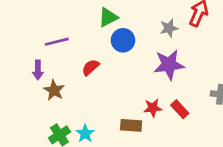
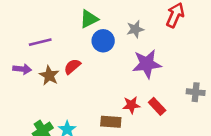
gray star: (169, 28) -> (135, 29), moved
purple arrow: (38, 70) -> (22, 69), turned -84
brown star: (54, 90) -> (49, 75), moved

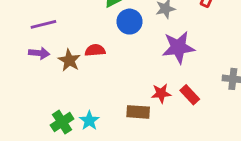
purple line: (40, 42) -> (43, 24), moved
red semicircle: (72, 66) -> (95, 50), turned 36

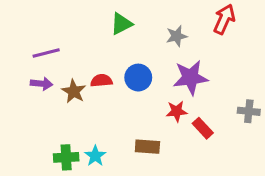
blue circle: (129, 22) -> (138, 78), moved
red star: (161, 93) -> (177, 111), moved
green cross: (62, 122) -> (66, 157), turned 30

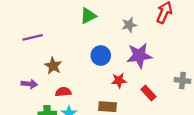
red semicircle: (101, 81) -> (63, 92), moved
purple arrow: (42, 84) -> (29, 84), moved
red star: (177, 111) -> (119, 81), moved

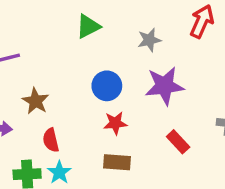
red star: (119, 81) -> (115, 123), moved
red semicircle: (63, 92) -> (51, 140), turned -98

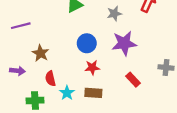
cyan star: (59, 172) -> (67, 93), moved

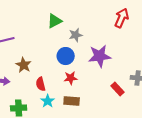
gray star: (114, 14) -> (76, 35), moved
red semicircle: (50, 79) -> (41, 84), moved
red rectangle: (133, 80) -> (118, 89), moved

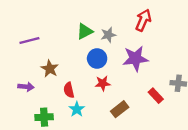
red arrow: (122, 18) -> (143, 20), moved
green triangle: (55, 21) -> (85, 31), moved
brown rectangle: (72, 101) -> (120, 109), moved, turned -42

